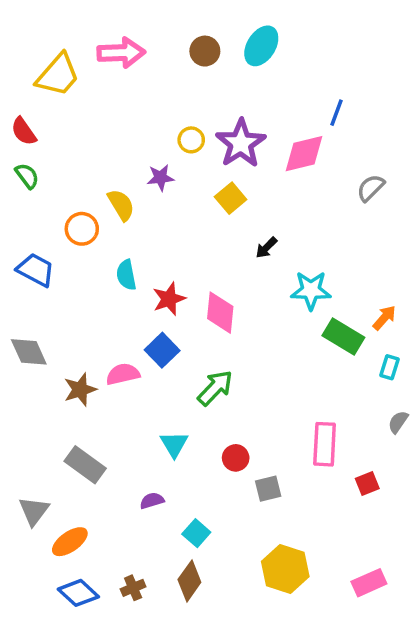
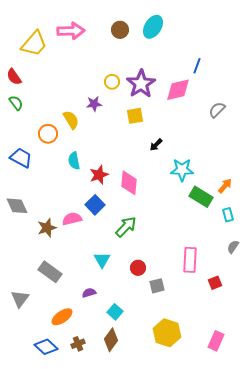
yellow square: (231, 198) -> (135, 116), turned 30
cyan rectangle: (389, 367) -> (228, 215), turned -32
orange ellipse: (70, 542) -> (62, 317), moved
pink rectangle: (369, 583) -> (216, 341), turned -42

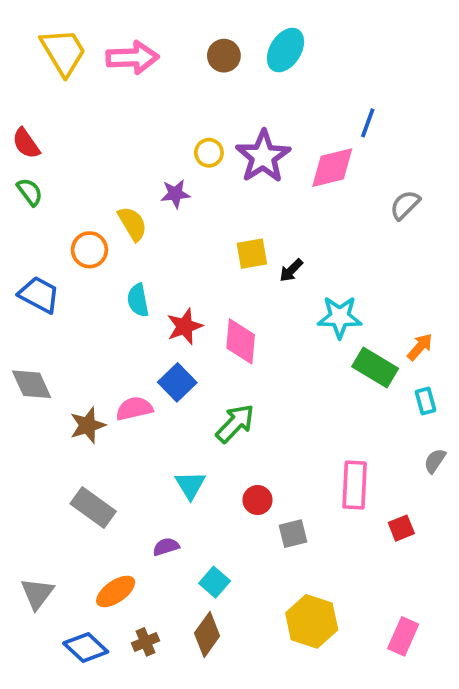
yellow trapezoid: (34, 44) -> (63, 52), moved, turned -72
yellow square: (135, 116) -> (252, 254), moved
gray triangle: (20, 299) -> (37, 593), moved

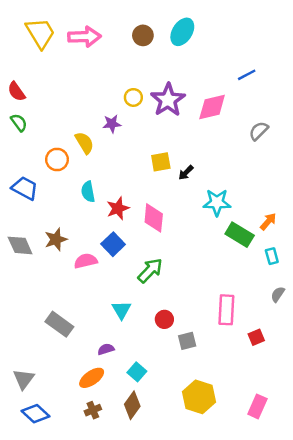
blue line: (368, 123) -> (247, 75), moved, turned 42
brown star: (88, 425) -> (56, 239), moved
orange ellipse: (116, 591) -> (92, 378), moved
blue diamond: (86, 648) -> (36, 414), moved

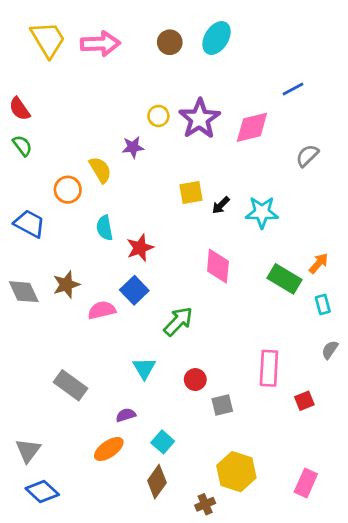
cyan star: (217, 202) -> (262, 212), moved
pink diamond: (154, 218) -> (218, 266), moved
brown cross: (93, 410) -> (205, 504), moved

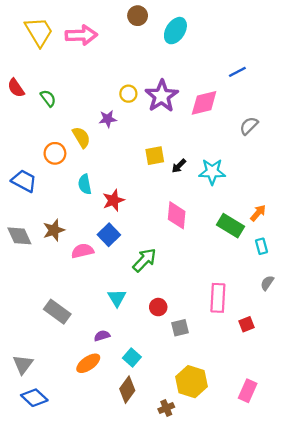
brown circle: (170, 42) -> (138, 16), moved
green semicircle: (22, 146) -> (48, 98), moved

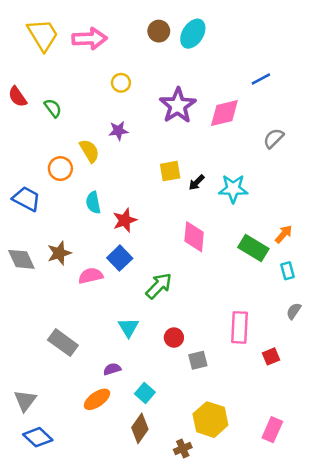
brown circle: (138, 16) -> (159, 31), moved
yellow circle: (128, 94) -> (121, 83), moved

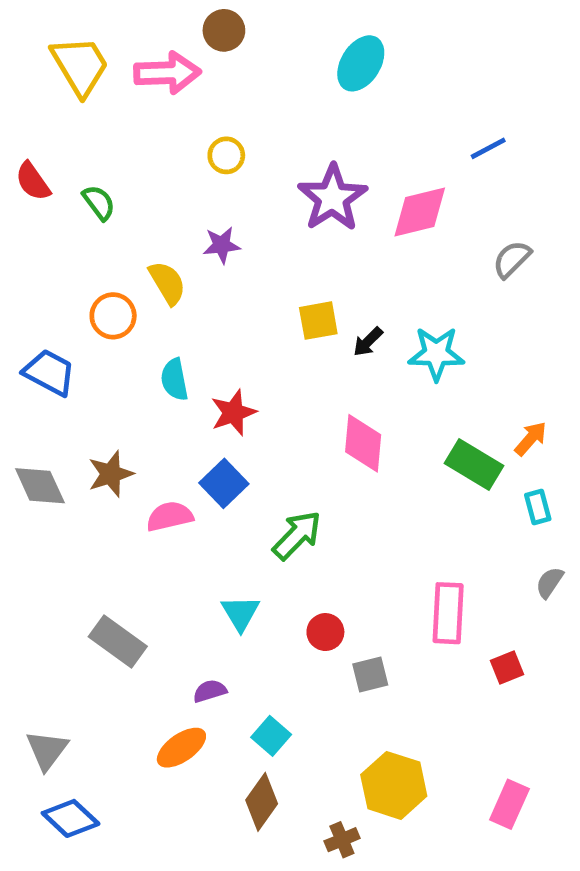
brown circle: (159, 31) -> (224, 30), moved

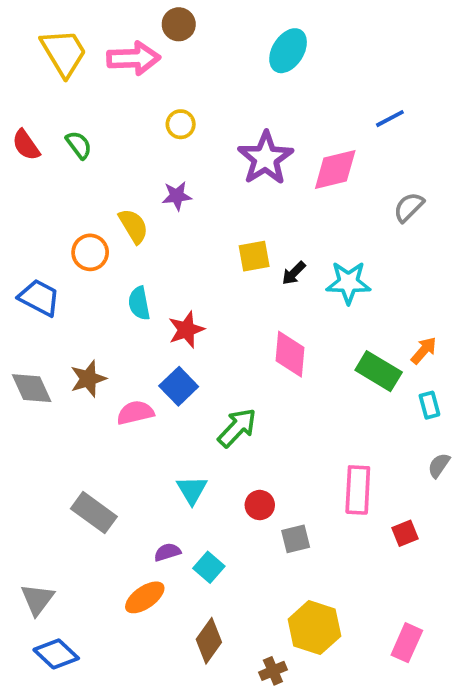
green semicircle: (99, 203) -> (79, 145), moved
cyan square: (271, 736) -> (209, 567), moved

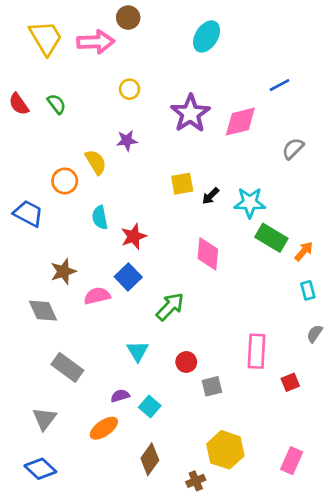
green rectangle: (379, 371) -> (271, 238), moved
gray diamond: (32, 388) -> (43, 311), moved
gray triangle: (37, 599) -> (44, 419), moved

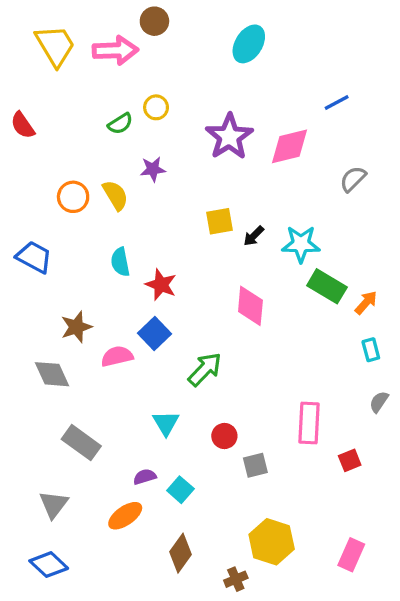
green semicircle: (57, 104) -> (120, 124), moved, turned 95
orange circle: (65, 181) -> (73, 197), moved
red star: (134, 236) -> (161, 285), turned -30

